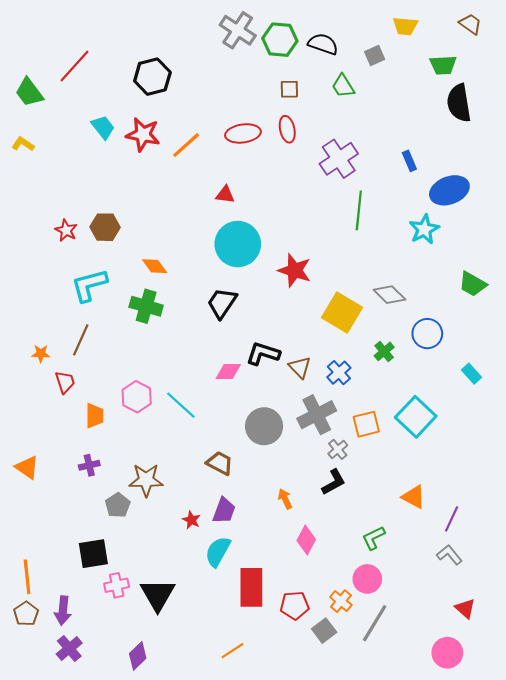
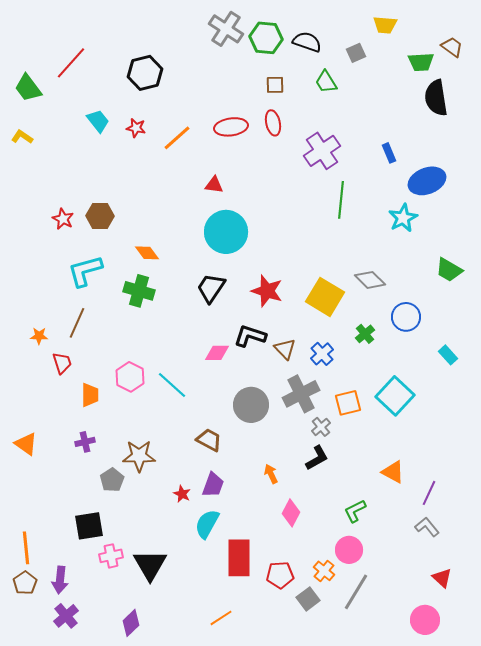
brown trapezoid: (470, 24) -> (452, 47), moved
red star: (143, 135) -> (136, 128), size x0.6
red star: (295, 270) -> (267, 291), moved

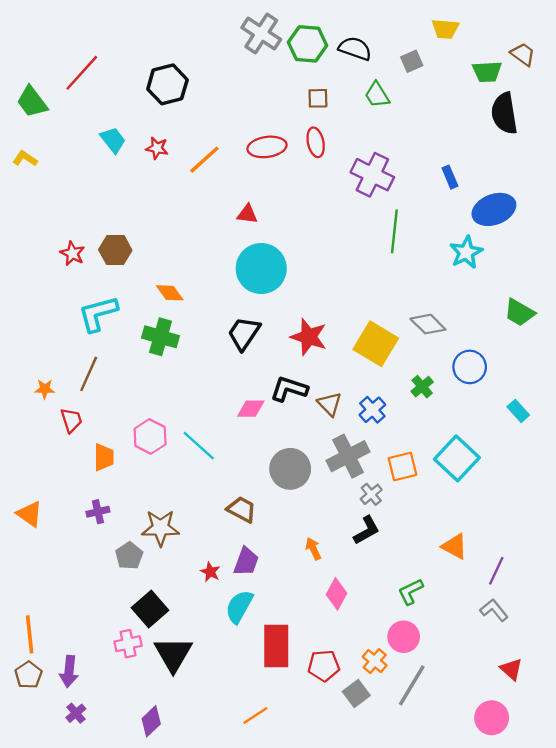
purple cross: (322, 151) -> (372, 175), turned -30
black square: (89, 526) -> (150, 609), moved, turned -32
purple cross: (66, 616) -> (76, 713), size x0.7

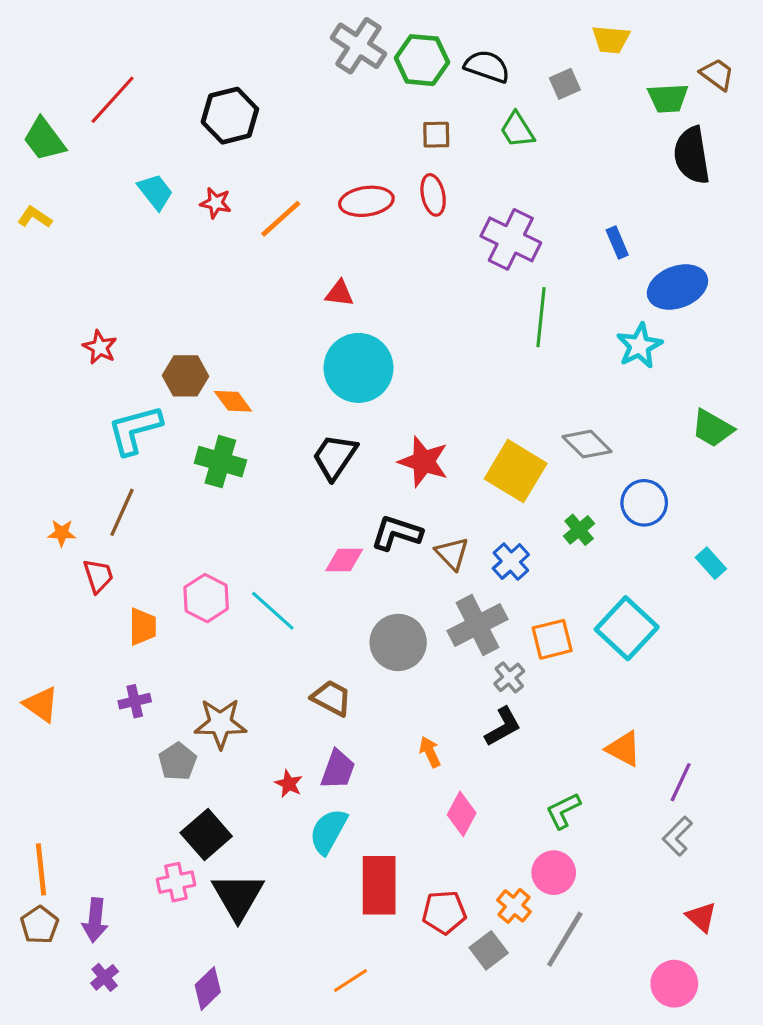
brown hexagon: (115, 250) -> (186, 376), moved
gray L-shape: (494, 610) -> (677, 836), turned -96

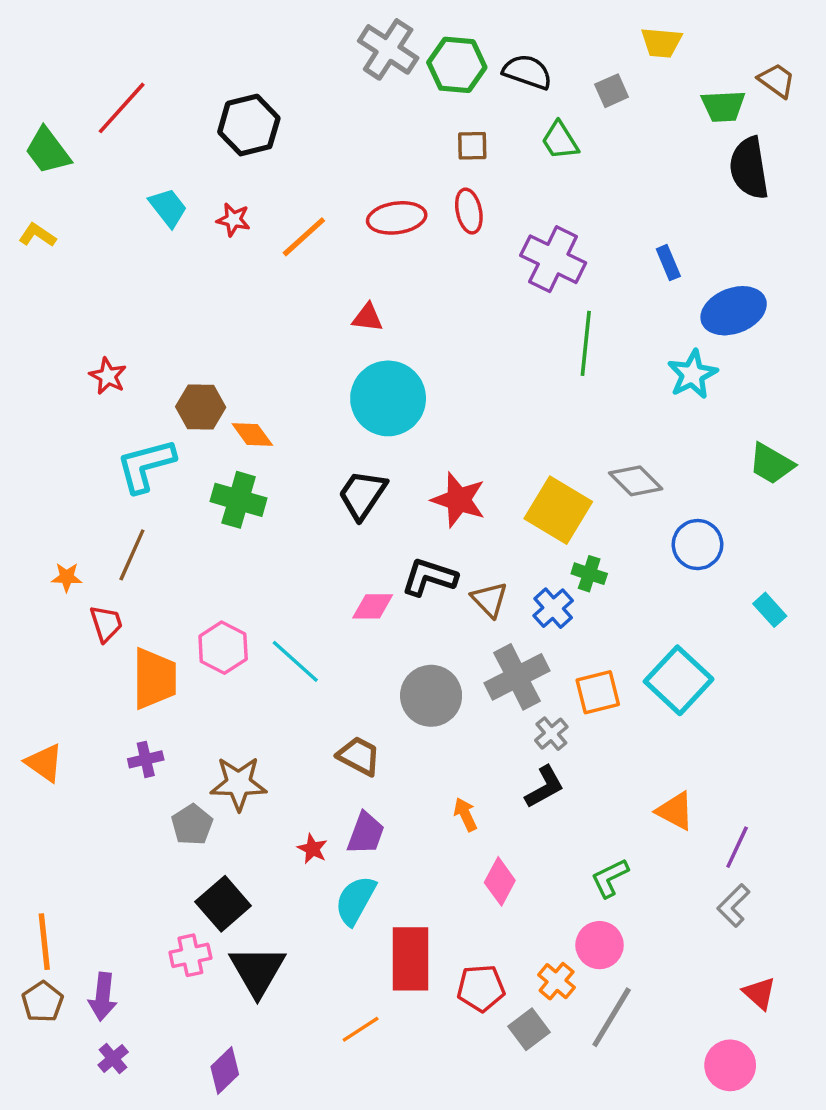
green cross: (579, 530) -> (589, 574), moved, turned -32
orange trapezoid: (143, 627) -> (154, 679), size x1.5
orange line: (351, 981) -> (361, 1029), moved

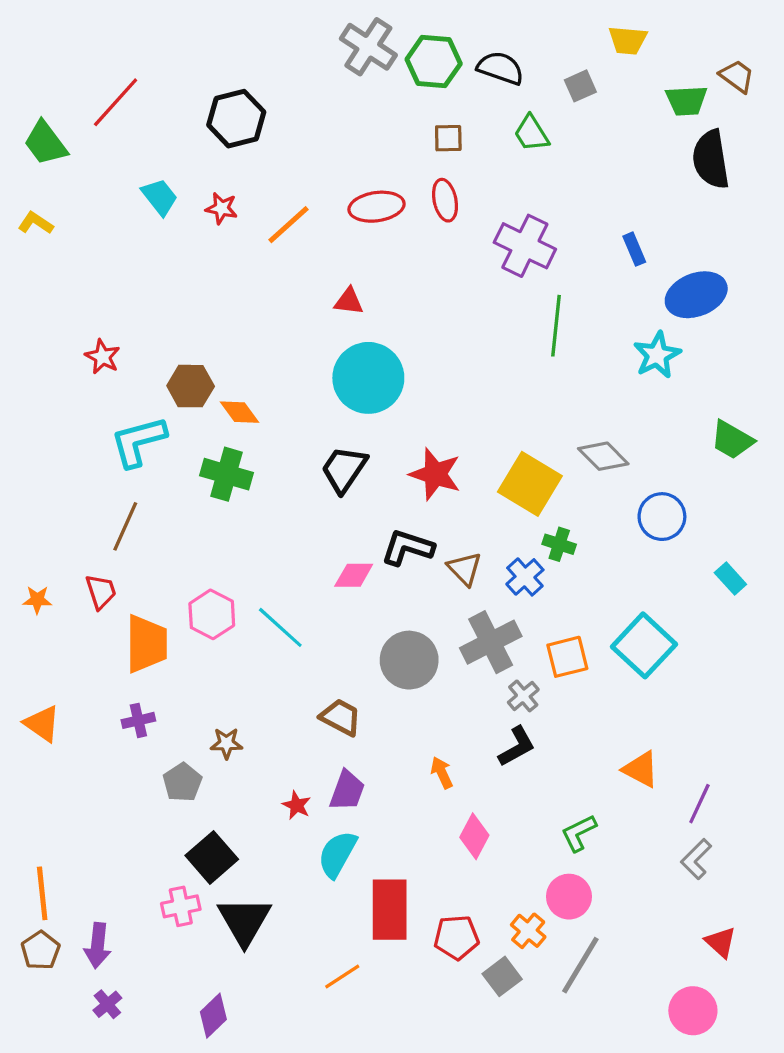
orange star: (67, 577) -> (37, 600), moved
brown star: (239, 783) -> (226, 743), size x0.6

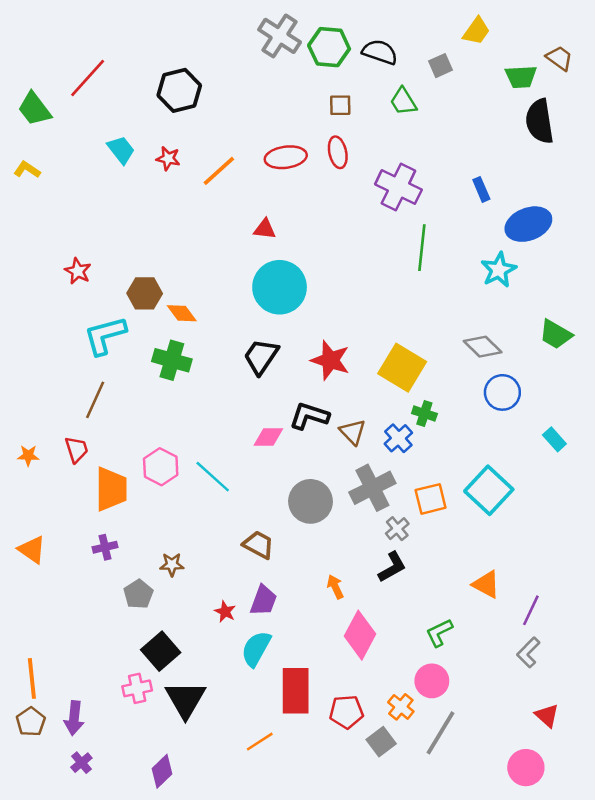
yellow trapezoid: (628, 40) -> (476, 31), turned -60
gray diamond: (603, 456) -> (483, 347), moved
pink diamond: (474, 836) -> (360, 635), size x1.4

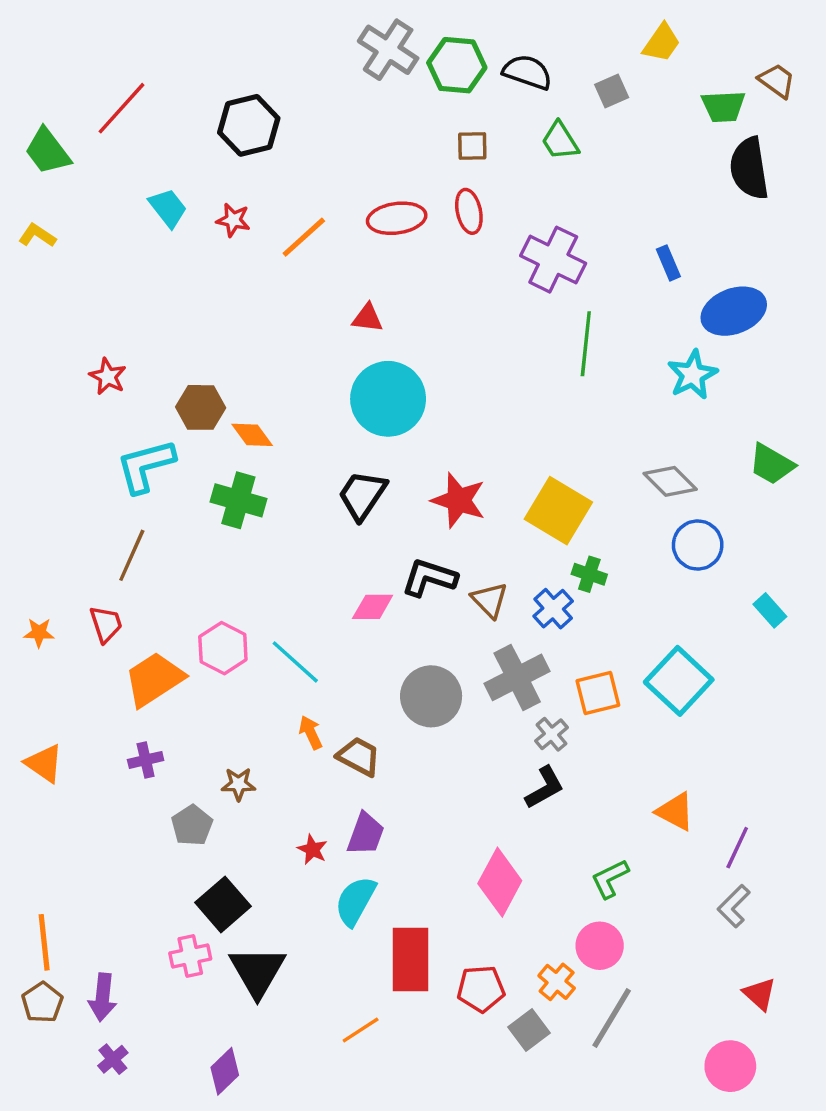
orange trapezoid: (111, 489) -> (154, 679), turned -123
orange arrow: (335, 587) -> (311, 732), moved

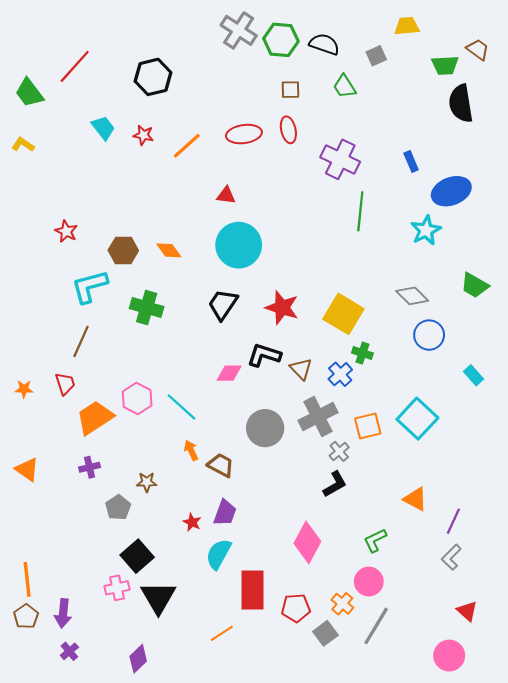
yellow trapezoid: (662, 43) -> (407, 26), turned -130
orange diamond: (252, 435) -> (169, 250), moved

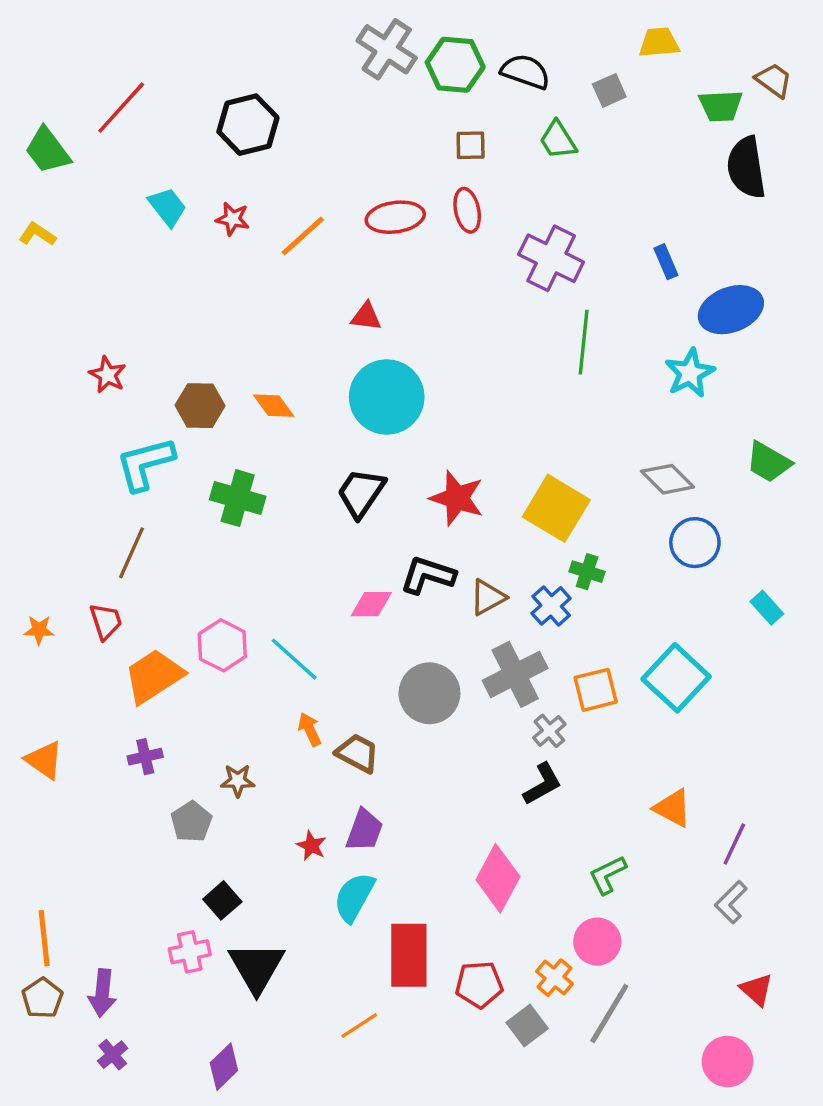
brown triangle: (301, 369) -> (488, 597), turned 45
black square: (137, 556) -> (222, 900), size x0.7

